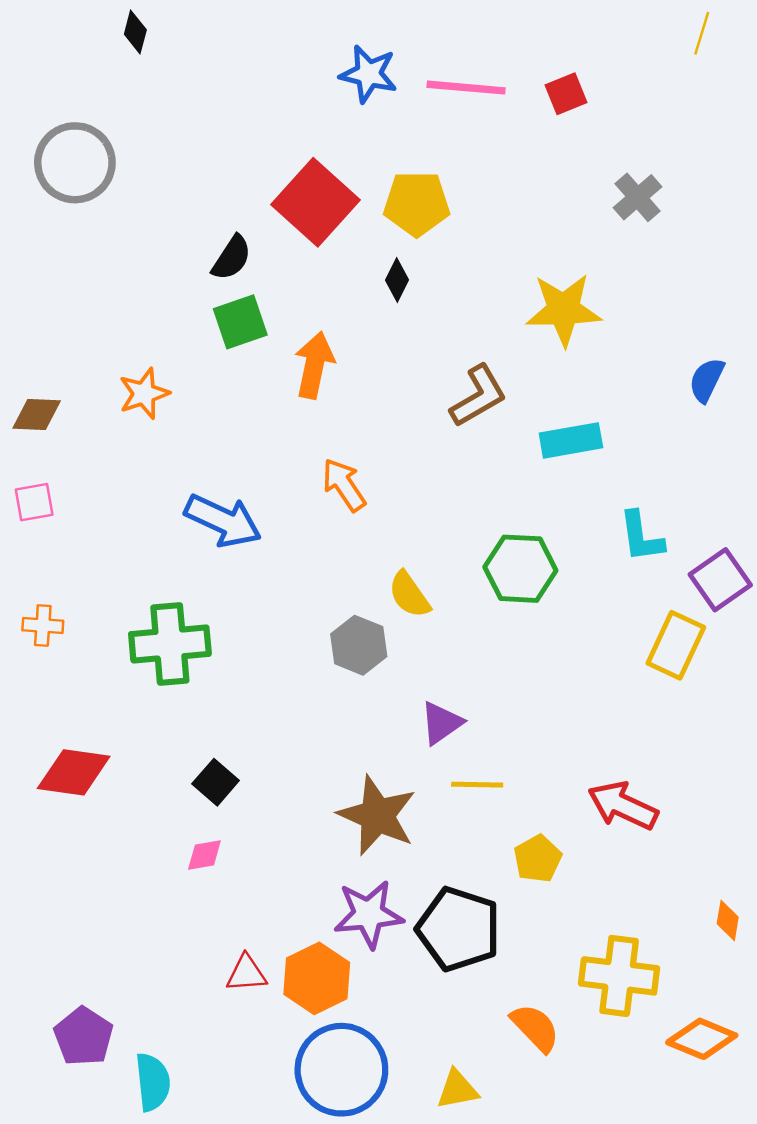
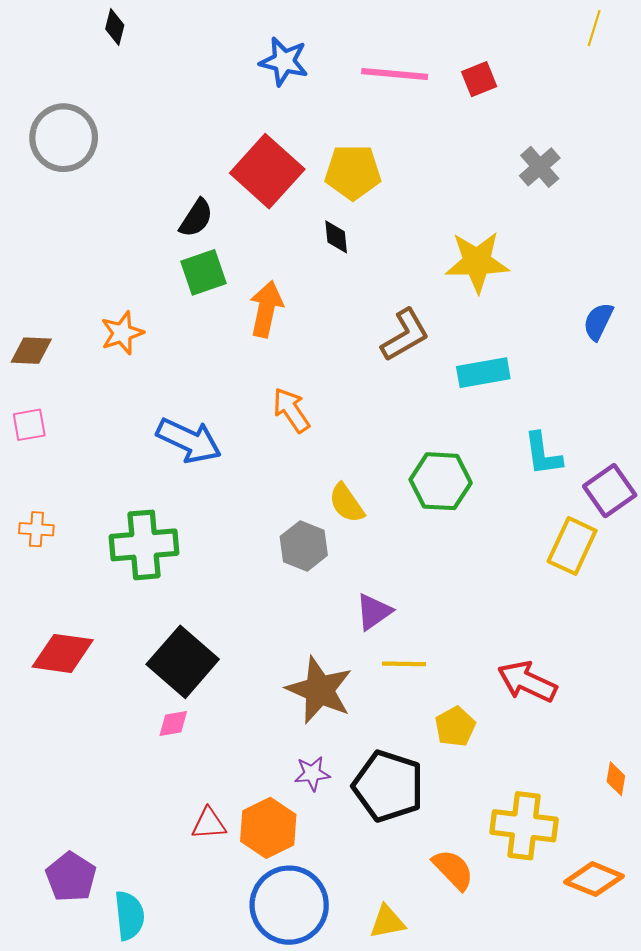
blue star: (369, 74) -> (284, 61), moved
black diamond: (397, 280) -> (336, 237), turned -32
black square: (216, 782) -> (183, 662), size x1.8
purple star: (369, 914) -> (312, 774), size x0.6

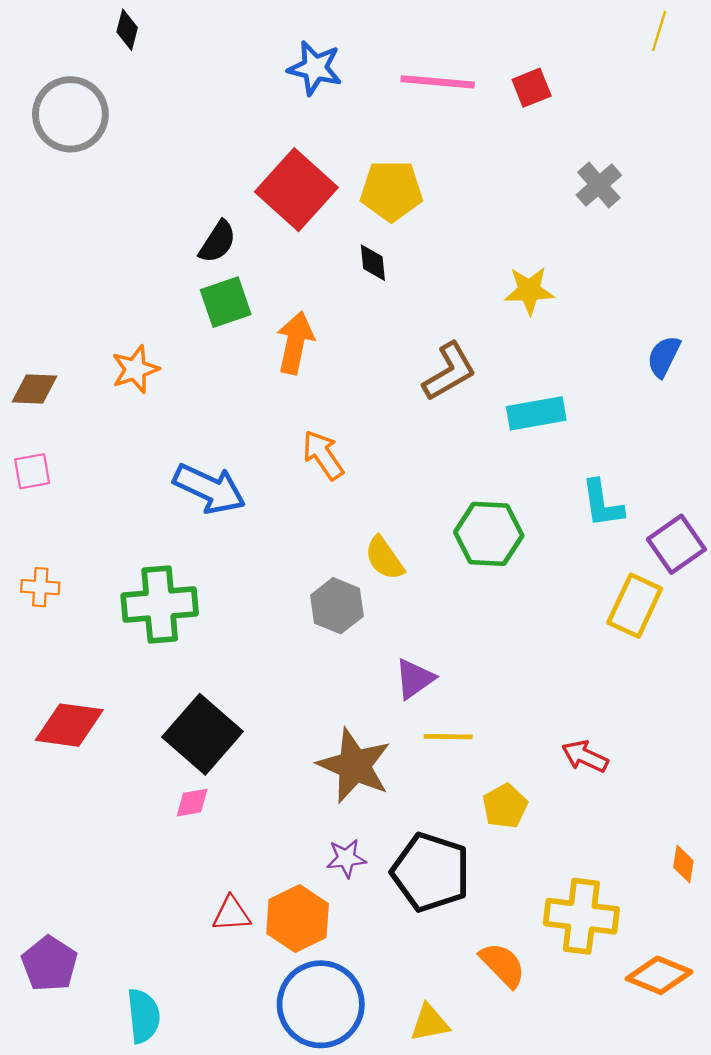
gray circle: (64, 138) -> (70, 114), moved
yellow star: (477, 262) -> (529, 290), size x0.7
red arrow: (527, 682) -> (585, 756), size x0.7
purple pentagon: (71, 877) -> (50, 964), moved

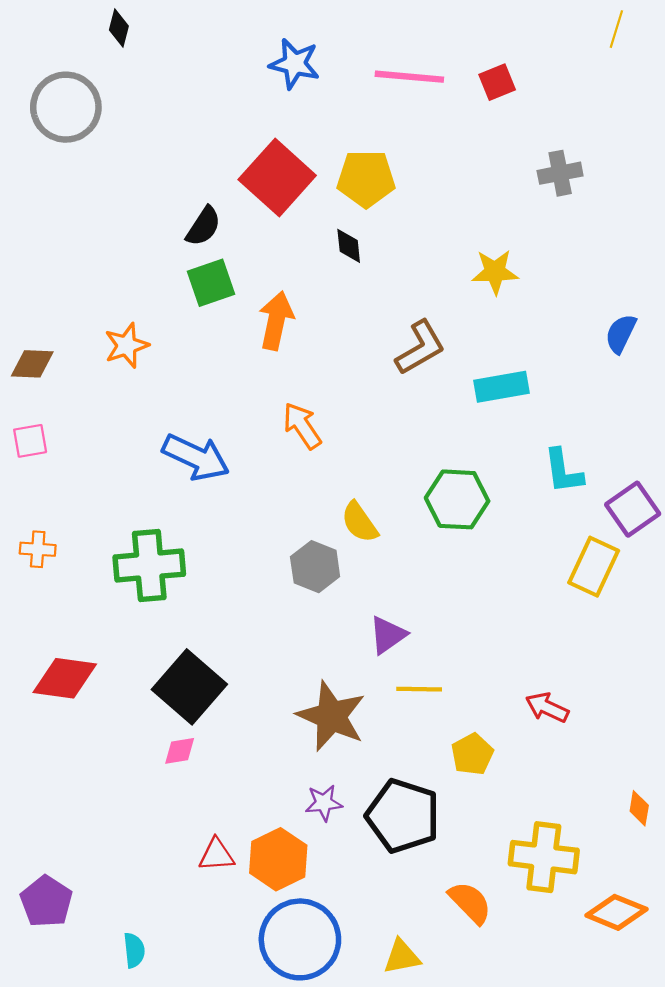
gray cross: (599, 185) -> (560, 173), turned 30
cyan semicircle: (143, 1016) -> (134, 950), size x0.7

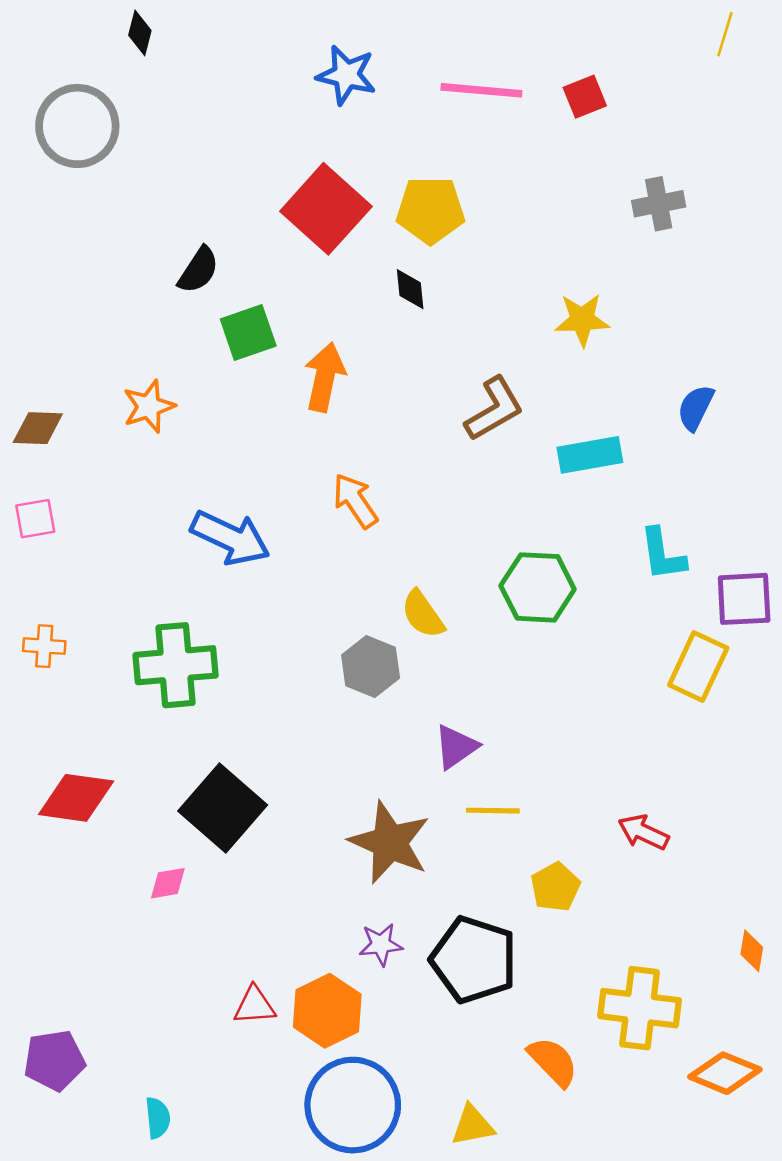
black semicircle: (203, 226) -> (198, 270), moved
blue semicircle: (621, 334) -> (696, 408), moved
purple square: (633, 509) -> (744, 599), turned 32
pink diamond: (180, 751) -> (168, 883), moved
purple pentagon: (46, 902) -> (54, 1060), turned 30

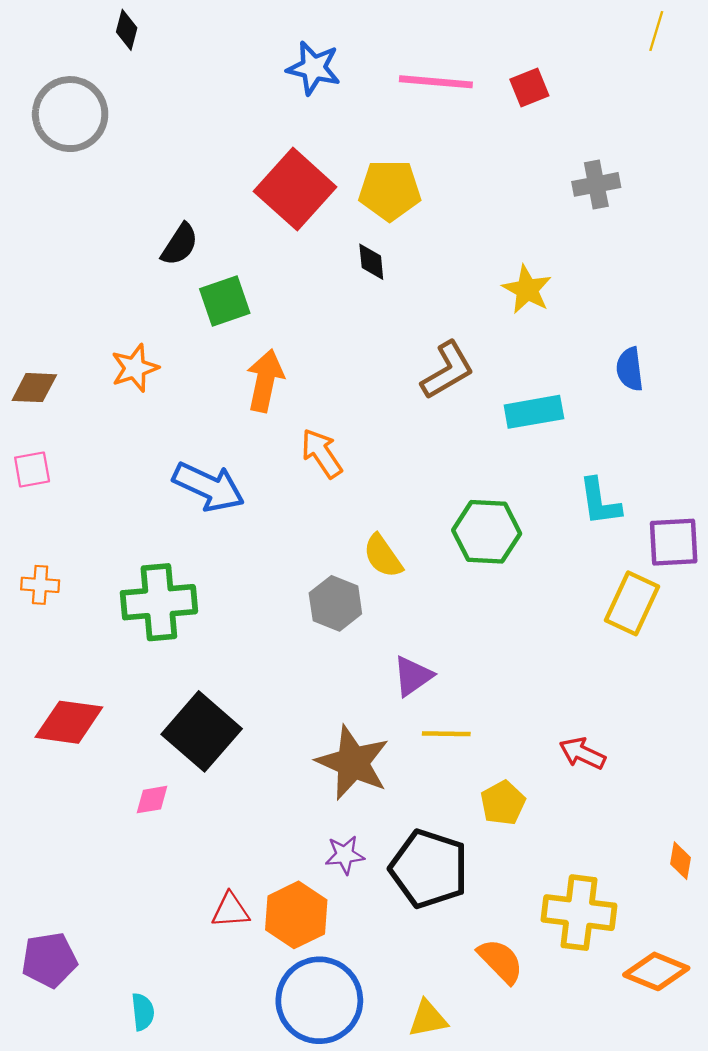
yellow star: (582, 320) -> (527, 289), turned 30
orange arrow: (325, 377) -> (265, 381), moved
blue semicircle: (696, 408) -> (630, 369), turned -33

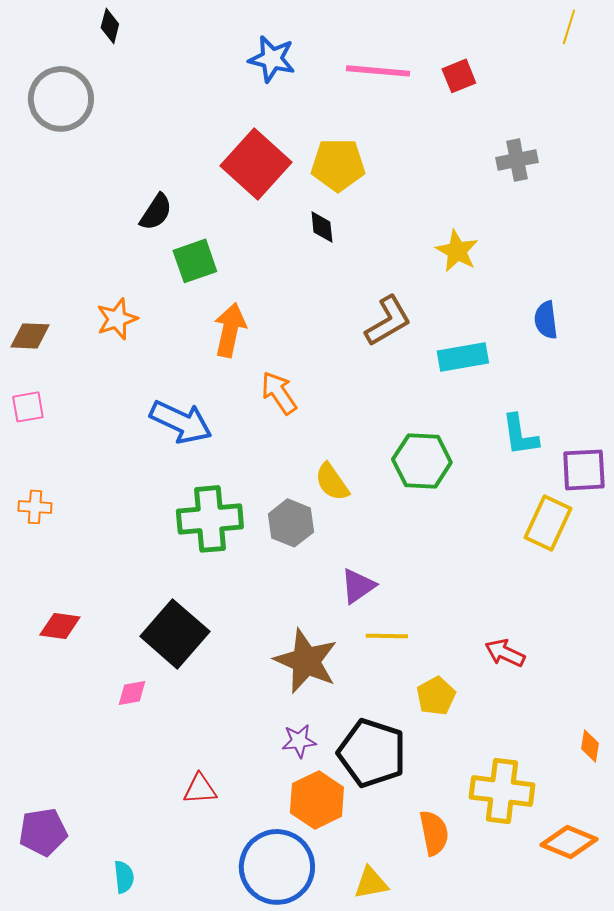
green cross: (159, 602) -> (210, 519), moved
red diamond: (69, 722) -> (60, 626), size x0.7
orange hexagon: (296, 915) -> (317, 800), moved
orange semicircle: (500, 961) -> (434, 833), turned 33

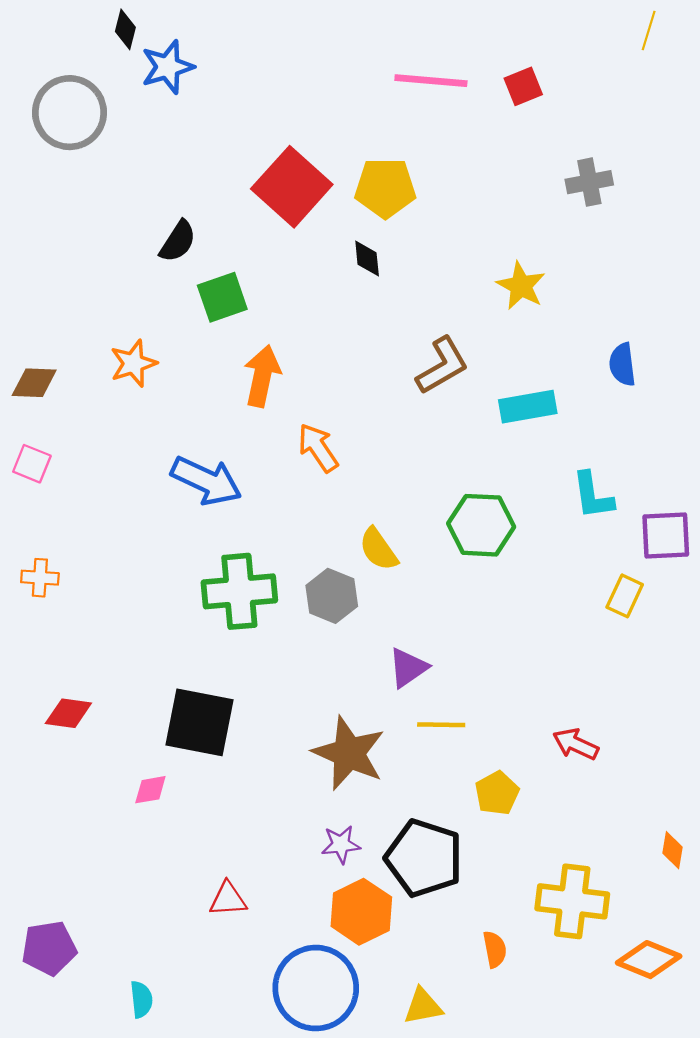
blue star: (272, 59) -> (168, 67), moved, turned -30
pink square: (28, 407) -> (32, 464), turned 32
yellow rectangle: (548, 523) -> (625, 596), size x0.7
black square: (175, 634) -> (199, 722), turned -30
orange semicircle: (434, 833) -> (495, 949), size x0.7

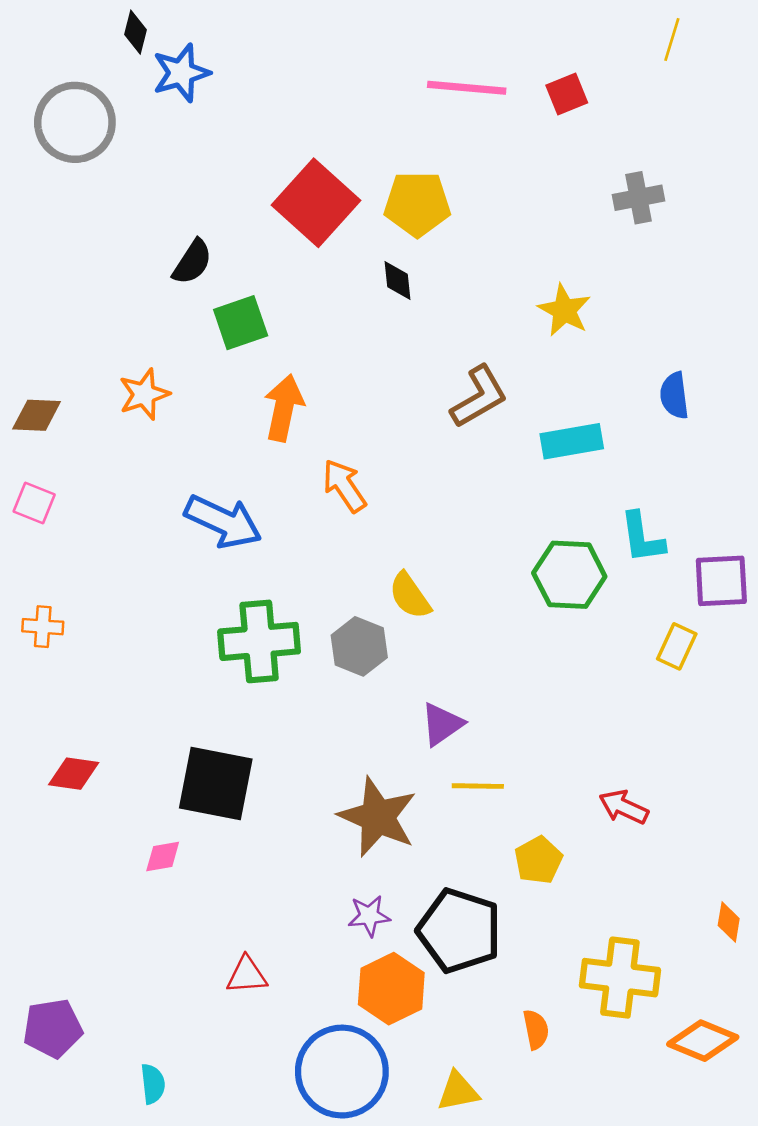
yellow line: (649, 31) -> (672, 40), moved
green hexagon: (481, 525) -> (569, 575), moved

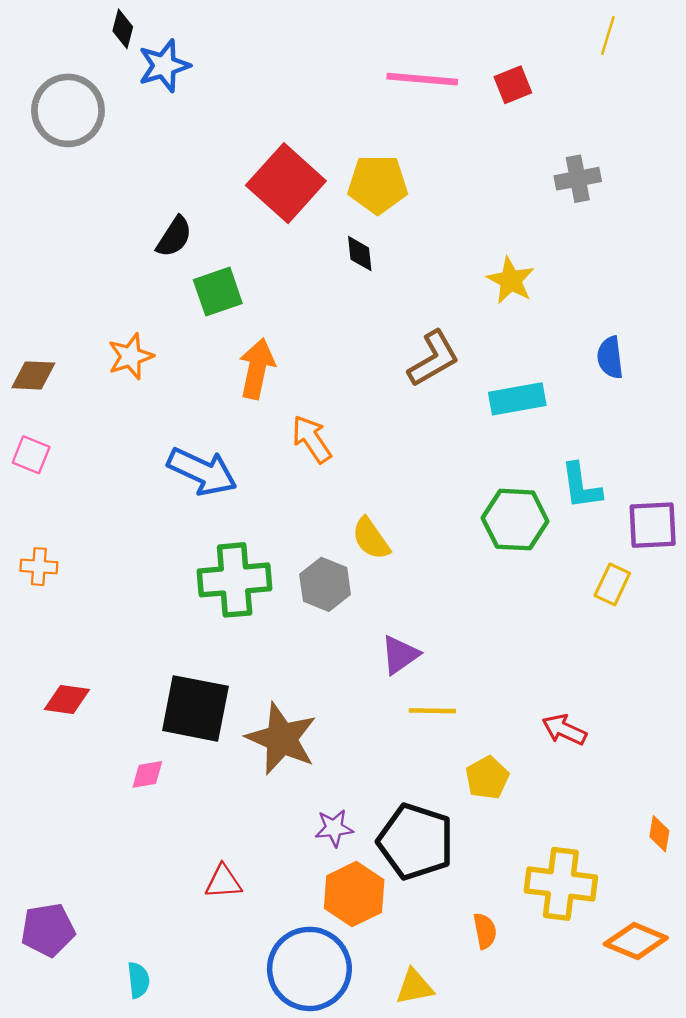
brown star: (378, 817) -> (281, 739), moved

